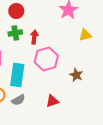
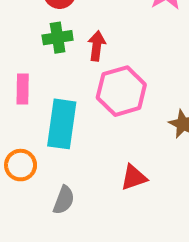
gray semicircle: (18, 100) -> (64, 200), moved, turned -40

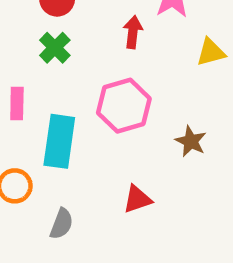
green cross: (58, 38) -> (55, 48), turned -36
red arrow: (97, 46) -> (133, 32), moved

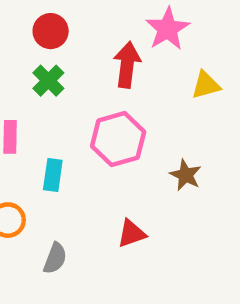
red arrow: (133, 32) -> (127, 65), size x1.4
cyan rectangle: (59, 141) -> (53, 175), size x0.6

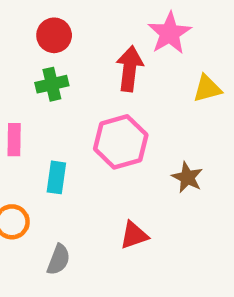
green cross: (48, 81) -> (52, 84), turned 32

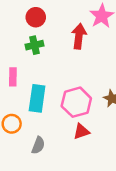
pink hexagon: (121, 142) -> (76, 102), moved
cyan rectangle: (56, 177) -> (37, 98), size x1.5

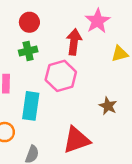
pink hexagon: (76, 102) -> (61, 76), moved
red triangle: (81, 131) -> (77, 140), size x1.6

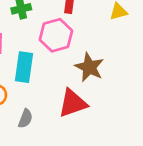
brown star: (108, 106) -> (89, 67), moved, size x1.5

